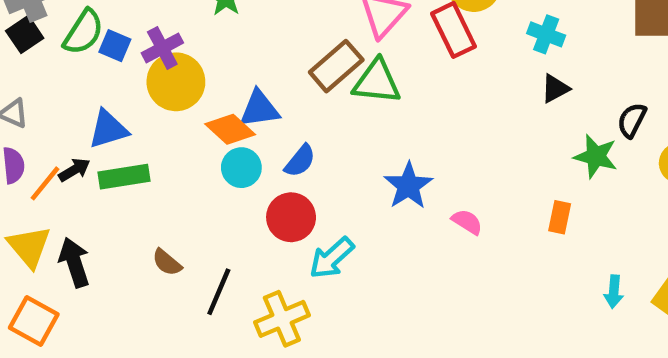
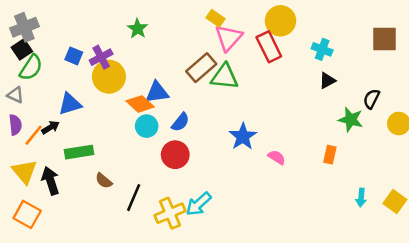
green semicircle: (83, 32) -> (31, 68), moved
green rectangle: (124, 177) -> (79, 152), moved
cyan arrow: (332, 258) -> (199, 204), moved

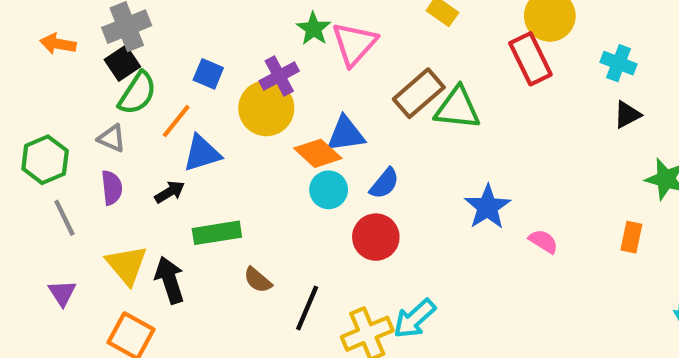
pink triangle: (229, 38) -> (354, 44), moved
purple cross: (101, 57) -> (279, 76), moved
orange line: (34, 135) -> (176, 121), moved

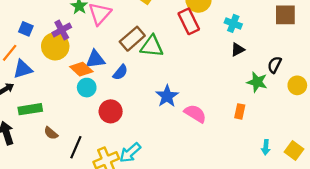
blue semicircle: (384, 183) -> (120, 72), moved
pink semicircle: (543, 241) -> (195, 114), size x1.5

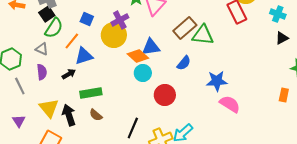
blue semicircle: (120, 72) -> (184, 63), moved
blue star: (167, 96) -> (217, 81), turned 30
pink semicircle: (195, 114) -> (230, 104), moved
brown semicircle: (51, 133) -> (96, 115), moved

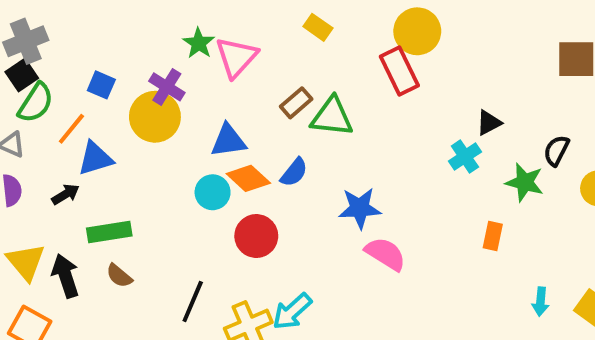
cyan cross: (278, 14) -> (465, 157), moved, turned 35
purple cross: (120, 20) -> (167, 87), turned -30
brown rectangle: (185, 28) -> (296, 103), size x0.7
orange diamond: (138, 56) -> (248, 178), moved

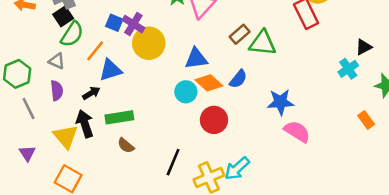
purple cross: (167, 87) -> (133, 24), moved
orange rectangle: (493, 236) -> (366, 120), turned -48
black arrow: (65, 276) -> (85, 124), moved

